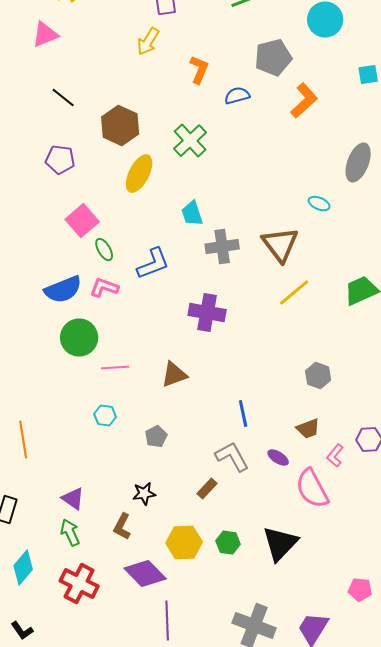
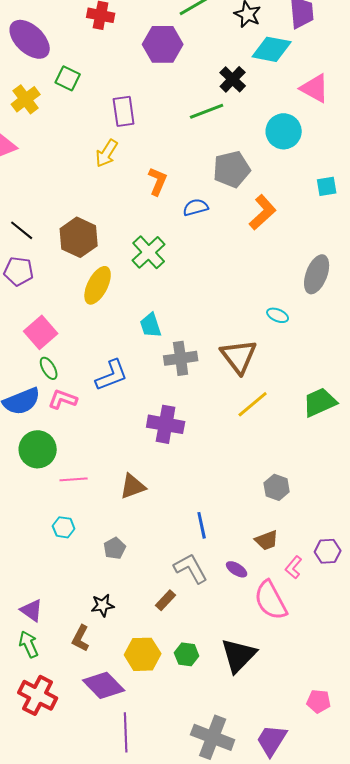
black line: (63, 98) -> (22, 230), moved
green ellipse: (104, 250) -> (49, 368), moved

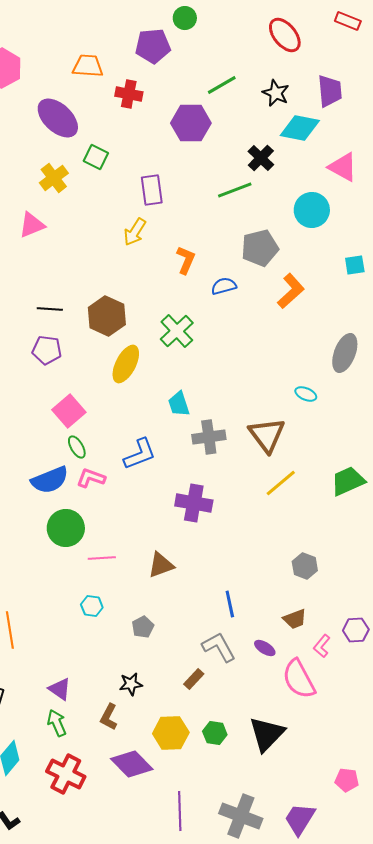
black line: (22, 230) -> (50, 309), turned -35
purple line: (126, 732) -> (180, 811), moved

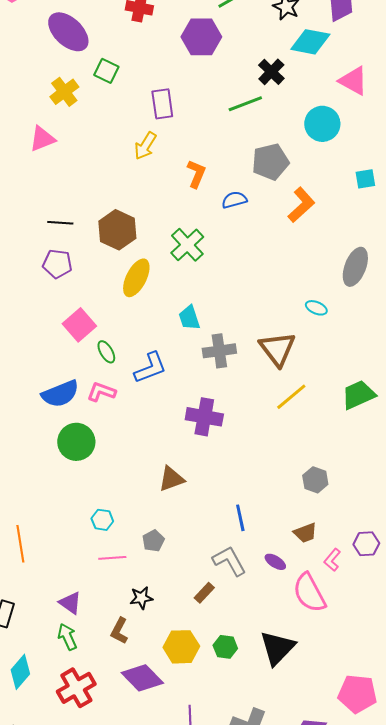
green ellipse: (77, 447) -> (106, 352), moved
pink line: (102, 558) -> (112, 558), moved
red cross: (66, 774) -> (76, 688), turned 33
pink pentagon: (347, 780) -> (357, 694), size x1.6

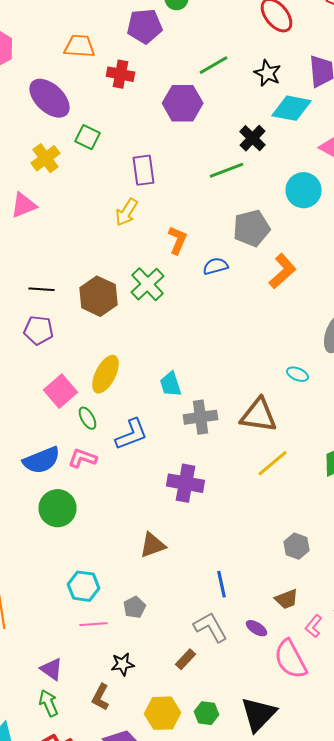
green cross: (187, 245) -> (148, 284), moved
yellow ellipse: (136, 278) -> (106, 374), moved
brown triangle: (277, 349) -> (258, 415), turned -45
cyan hexagon: (102, 520) -> (84, 586), size x1.4

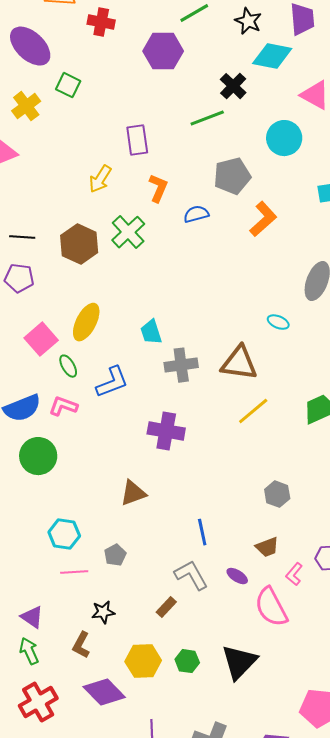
purple rectangle: (144, 170) -> (137, 140), moved
yellow arrow: (126, 212) -> (100, 179), moved

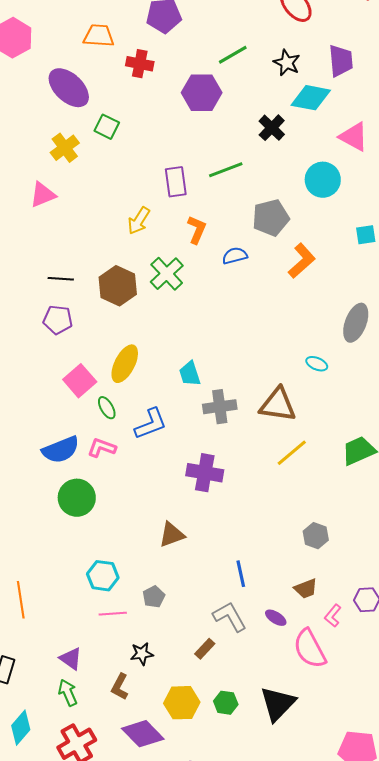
green line: (207, 118) -> (226, 170), moved

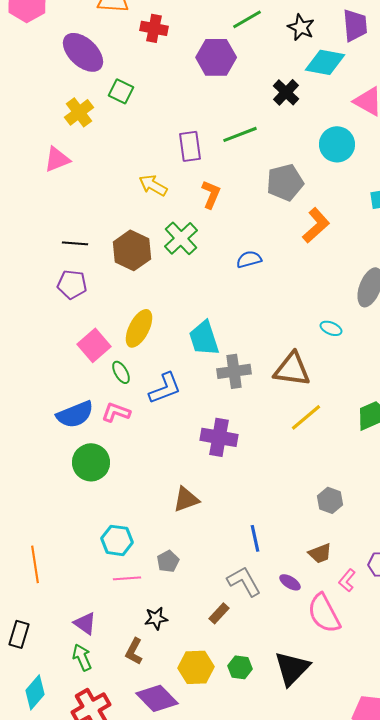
yellow arrow: (139, 221) -> (153, 185), turned 88
blue semicircle: (235, 256) -> (249, 259), moved
cyan trapezoid: (190, 374) -> (204, 338), size x1.4

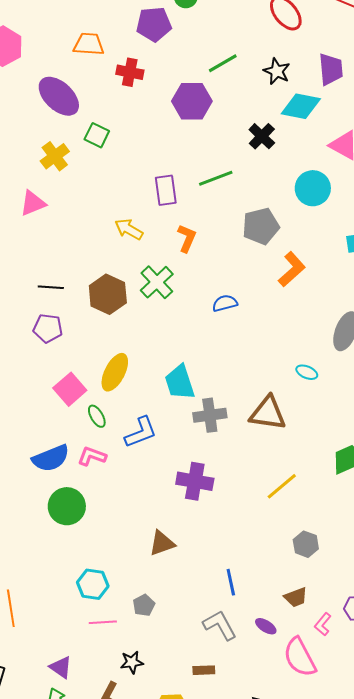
yellow line: (306, 417) -> (282, 486), moved
brown rectangle: (219, 613) -> (204, 670), moved, turned 45

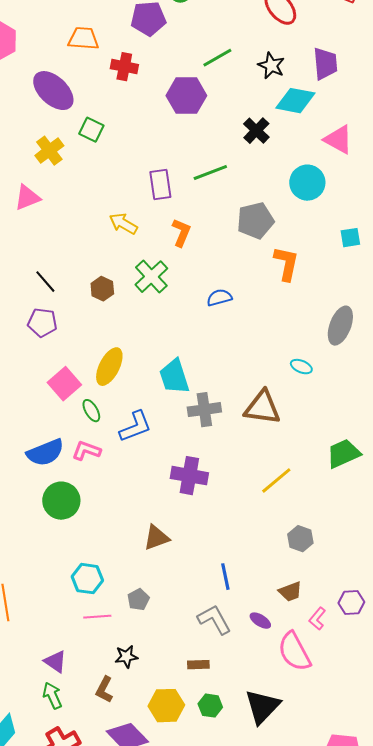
orange L-shape: (292, 269) -> (286, 264), turned -36
black line: (51, 287) -> (45, 282), turned 45
brown hexagon: (108, 294) -> (102, 289), size x0.6

